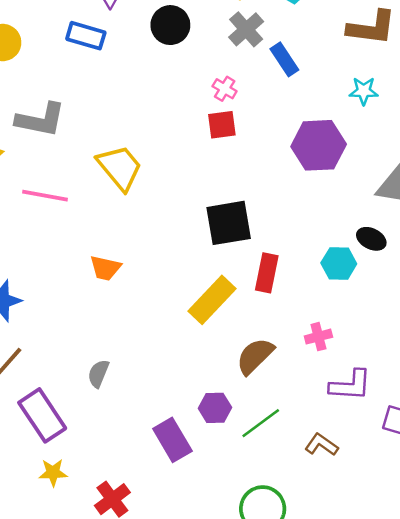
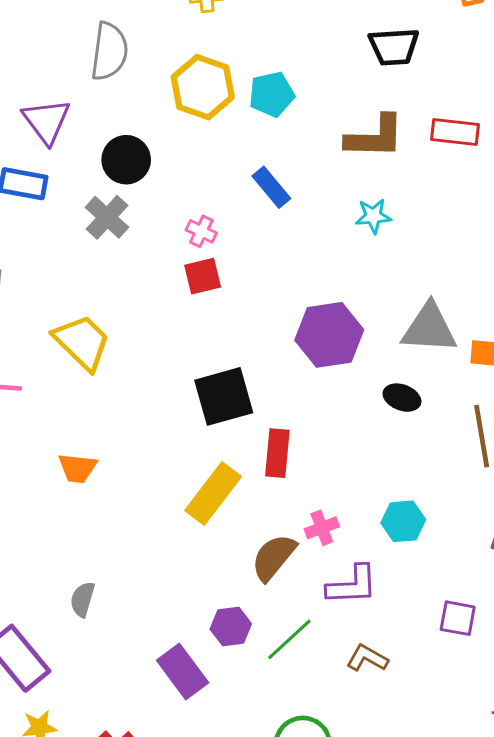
gray cross: (246, 29) -> (107, 217), moved
purple hexagon: (319, 145) -> (329, 335), moved
cyan hexagon: (339, 263) -> (403, 521), moved
pink cross: (318, 337) -> (322, 528), moved
purple L-shape: (350, 385) -> (352, 585), moved

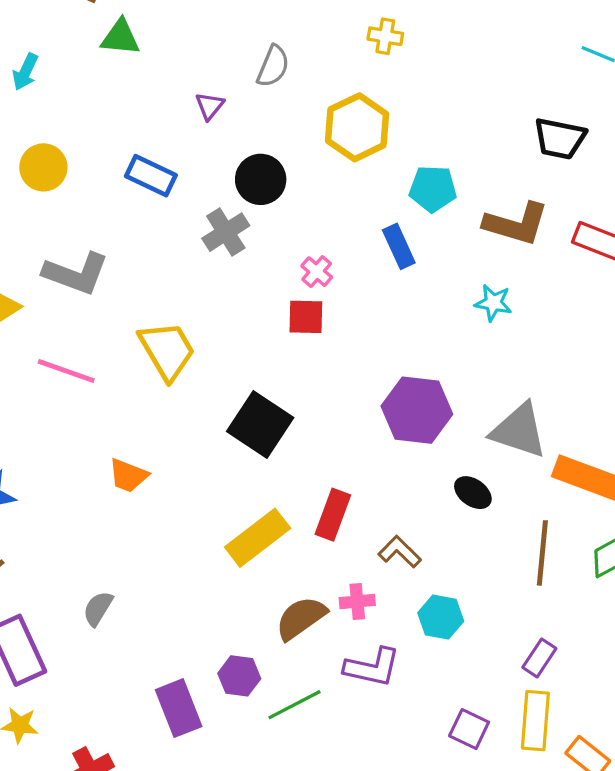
gray semicircle: (109, 51) -> (273, 66), size x0.7
cyan pentagon: (272, 94) -> (433, 189), moved
purple triangle: (46, 121) -> (210, 106), moved, size x0.6
black square: (224, 396) -> (260, 425), moved, turned 34
brown L-shape: (367, 658) -> (400, 552), moved

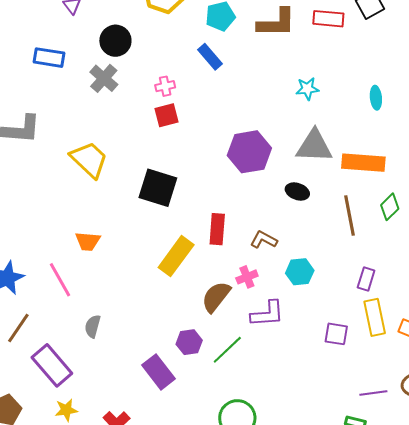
pink cross: (317, 272) -> (165, 86), turned -36
cyan star: (493, 303) -> (307, 89), moved
pink line: (66, 371) -> (60, 280), moved, turned 57

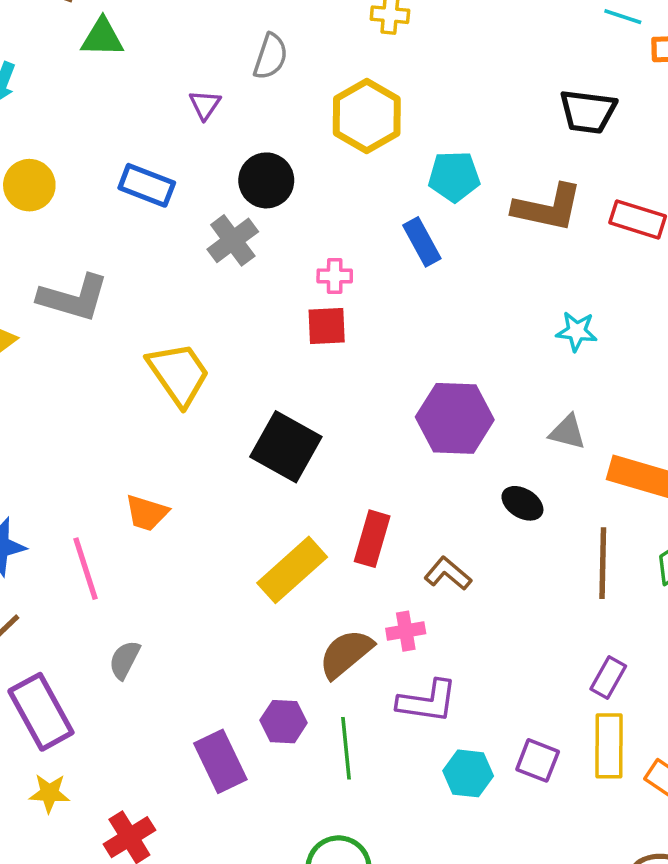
gray triangle: (314, 146) -> (567, 432), size x0.6
cyan hexagon: (300, 272) -> (468, 773), moved
green line: (227, 350) -> (346, 748), turned -64

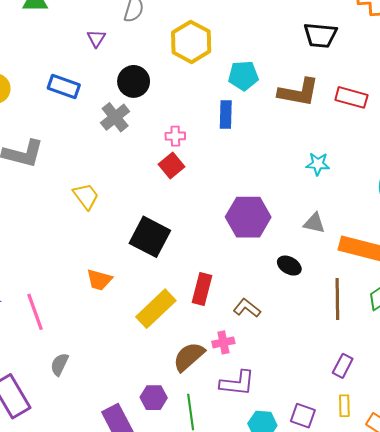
blue rectangle: (422, 242) -> (226, 115), turned 32
red square: (327, 326) -> (172, 165), turned -35
yellow trapezoid: (179, 374) -> (86, 196), size x0.7
orange trapezoid: (147, 513) -> (99, 280), moved
yellow rectangle: (609, 746) -> (344, 406), size x0.6

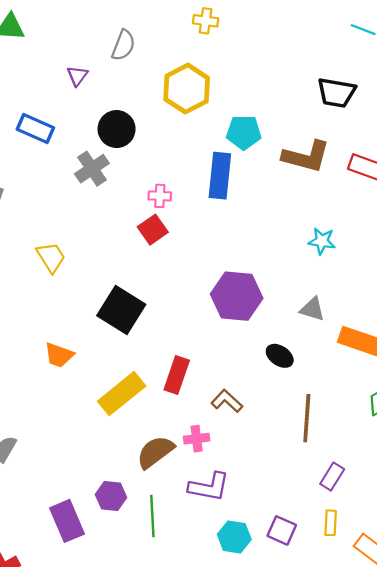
blue rectangle: (226, 115) -> (220, 176), size x1.4
brown line: (337, 299) -> (307, 418), moved

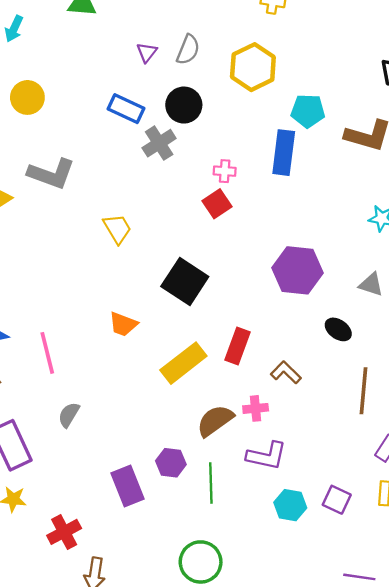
gray semicircle: (123, 45) -> (188, 50), moved
blue rectangle: (35, 129) -> (126, 109), moved

